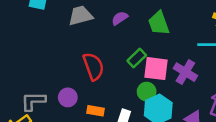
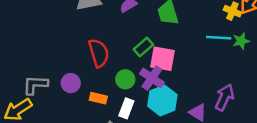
purple cross: (185, 72) -> (152, 78), moved
green circle: (147, 92) -> (125, 79), moved

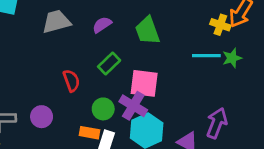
green rectangle: (143, 47) -> (109, 63), moved
red semicircle: (99, 53) -> (71, 81), size x0.7
orange rectangle: (98, 98) -> (89, 133), moved

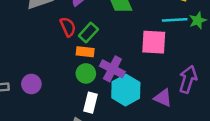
red semicircle: (71, 81) -> (68, 27), moved
pink square: (144, 83) -> (154, 42), moved
orange rectangle: (89, 133) -> (85, 52), moved

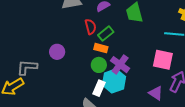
pink square: (154, 42) -> (163, 60), moved
purple circle: (31, 84) -> (57, 52), moved
cyan hexagon: (126, 90) -> (114, 81), moved

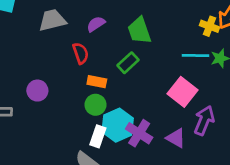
green rectangle: (106, 34) -> (128, 63), moved
pink square: (163, 60) -> (183, 92), turned 30
purple cross: (120, 65) -> (139, 133), moved

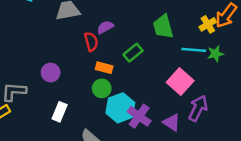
purple semicircle: (96, 24) -> (105, 27), moved
yellow cross: (209, 26) -> (208, 24), turned 35
green trapezoid: (139, 31) -> (163, 27), moved
white rectangle: (98, 136) -> (60, 112), moved

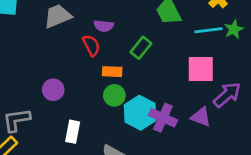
purple semicircle: (105, 27) -> (104, 26), turned -133
pink square: (180, 82) -> (201, 69), turned -30
purple arrow: (198, 108) -> (227, 95), turned 35

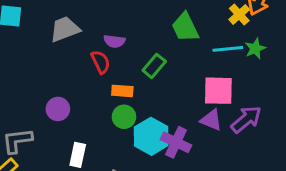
purple triangle: (201, 117) -> (211, 120), moved

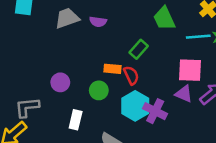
purple semicircle: (114, 41) -> (98, 22), moved
red semicircle: (101, 62) -> (131, 75), moved
green circle: (124, 117) -> (99, 90), moved

